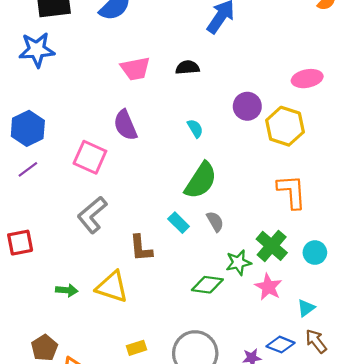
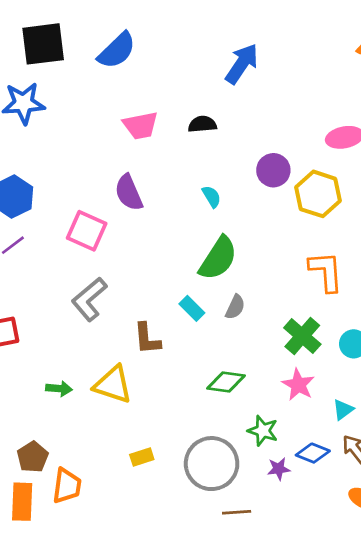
gray semicircle: (215, 222) -> (235, 307), turned 55
green star: (238, 263) -> (263, 431), moved, turned 30

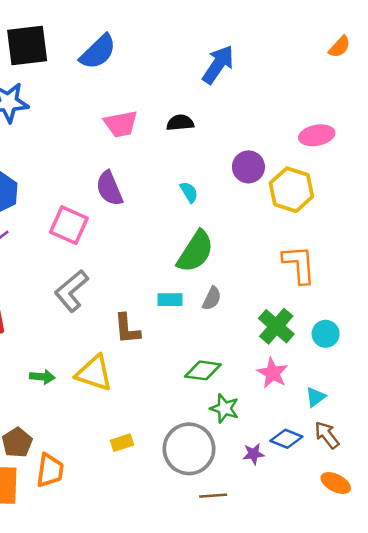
cyan rectangle: (192, 308) -> (170, 300), turned -45
green star: (263, 431) -> (224, 408), moved

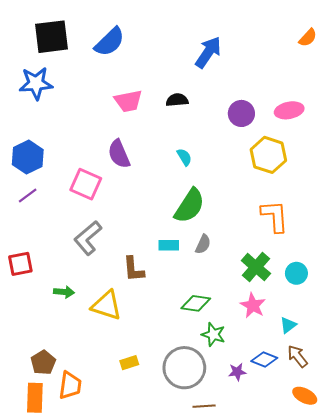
purple circle: (248, 167) -> (241, 113), moved
green arrow: (42, 377) -> (64, 292), moved

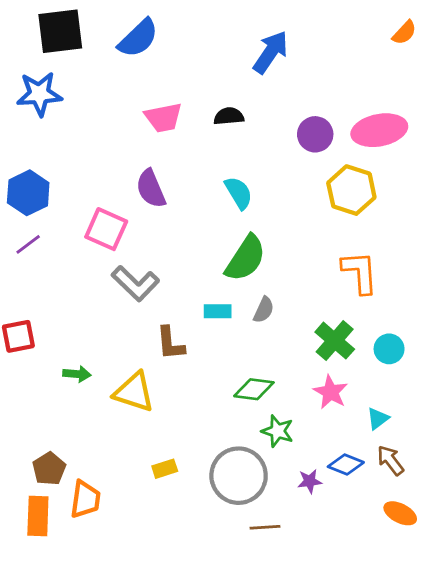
pink ellipse: (289, 110) -> (379, 130), size x1.4
cyan semicircle: (184, 157) -> (239, 193), size x1.4
gray L-shape: (88, 238) -> (135, 283), moved, turned -96

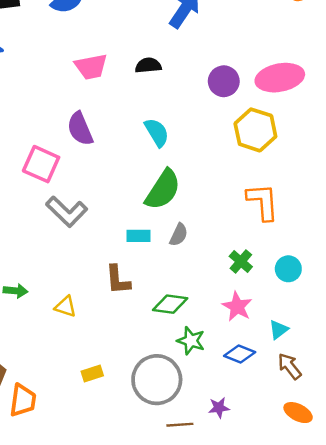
green cross: (335, 341) -> (241, 261), size x0.7
brown L-shape: (170, 343) -> (118, 280), moved
yellow triangle: (134, 392) -> (65, 307), size x0.6
blue diamond: (346, 465) -> (240, 354), moved
purple star: (310, 481) -> (219, 408), moved

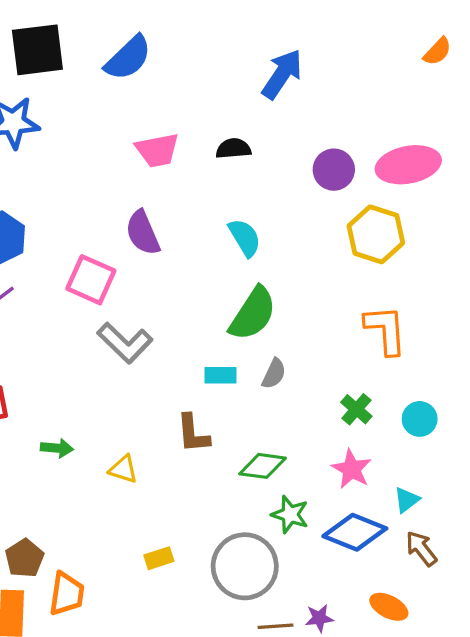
blue diamond: (240, 354) -> (355, 532), size x1.5
purple star: (219, 408) -> (319, 618), moved
orange ellipse: (298, 413) -> (389, 607), moved

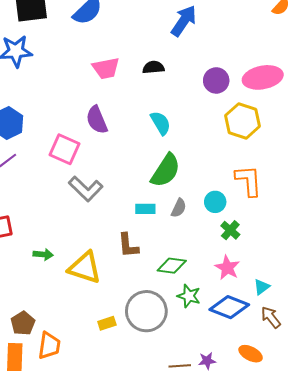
cyan circle: (420, 419) -> (215, 202), moved
yellow triangle: (123, 469) -> (85, 268), size x1.8
gray circle: (245, 566) -> (146, 311), moved

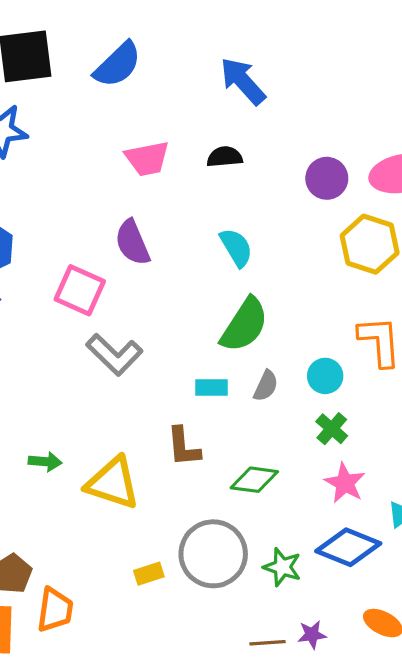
blue arrow: (184, 21) -> (243, 81), moved, turned -76
green cross: (230, 230) -> (332, 429), moved
green star: (189, 296) -> (282, 567), moved

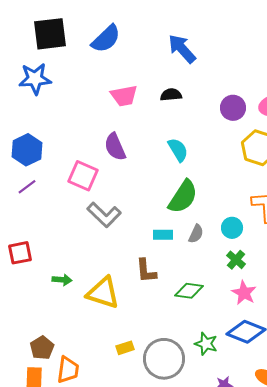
gray circle: (213, 554) -> (164, 359), moved

